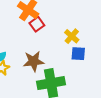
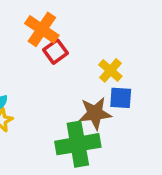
brown star: (34, 61) -> (95, 113), moved

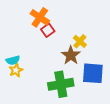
blue square: (121, 98) -> (93, 73), moved, size x1.6
brown star: (95, 113) -> (71, 55), moved, turned -30

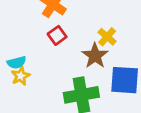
red square: (48, 30) -> (57, 35), moved

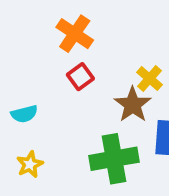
yellow star: (21, 76) -> (30, 164), moved

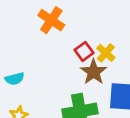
red square: (80, 77) -> (84, 51), moved

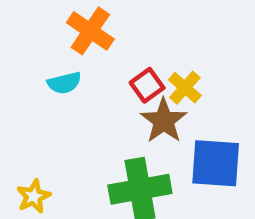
cyan semicircle: (15, 79) -> (64, 83), moved

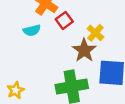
red square: (147, 85) -> (64, 20), moved

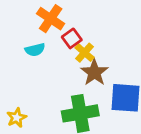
yellow cross: (95, 33) -> (85, 53), moved

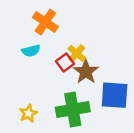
red square: (72, 38) -> (65, 63), moved
yellow star: (17, 118) -> (28, 113), moved

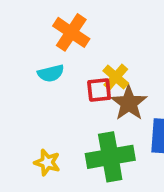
red square: (65, 63) -> (99, 90), turned 30
yellow star: (28, 113) -> (47, 162), turned -30

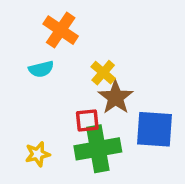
red square: (99, 90) -> (87, 120), moved
yellow star: (47, 162) -> (38, 154), turned -30

